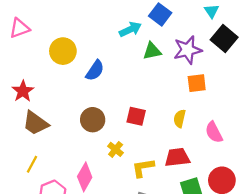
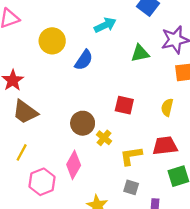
cyan arrow: (130, 29) -> (105, 25), moved
green triangle: (152, 51) -> (140, 53), moved
brown circle: (93, 120) -> (83, 123), moved

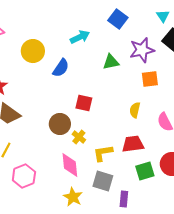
red square: (124, 105) -> (84, 103), moved
pink diamond: (74, 165) -> (70, 165), moved, turned -35
gray square: (131, 187) -> (103, 181), size x1.5

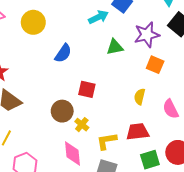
cyan arrow: (80, 37) -> (98, 17), moved
yellow circle: (33, 51) -> (33, 22), moved
orange square: (150, 79) -> (155, 65), turned 30

